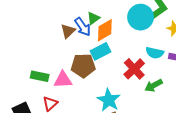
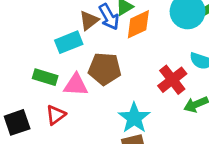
cyan rectangle: (100, 51) -> (69, 42), moved

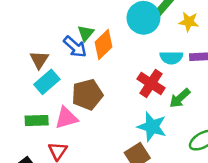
brown triangle: (89, 20) -> (39, 60), moved
cyan star: (134, 118) -> (152, 127), moved

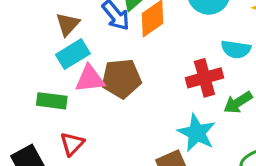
red cross: (151, 83) -> (204, 78), turned 32
pink triangle: (66, 118) -> (90, 79), moved

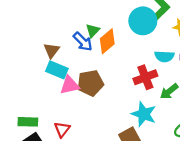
cyan rectangle: (73, 54) -> (57, 70), turned 60
green rectangle: (52, 101) -> (28, 122), moved

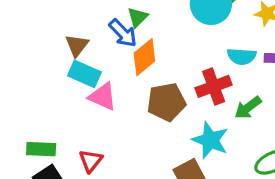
orange diamond: (107, 41) -> (144, 57), moved
brown pentagon: (90, 83) -> (166, 102), moved
pink triangle: (70, 85) -> (103, 97), turned 35

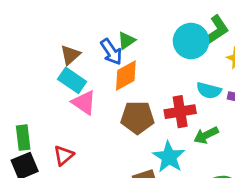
green rectangle: (41, 149) -> (23, 138), turned 70

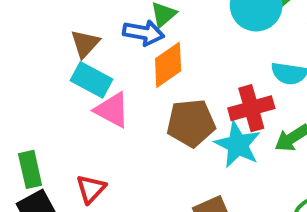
blue arrow: (111, 52) -> (143, 33), turned -40
cyan star: (169, 157) -> (238, 145), moved

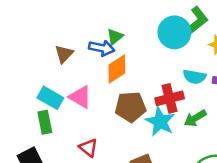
cyan rectangle: (92, 80) -> (50, 98), moved
green rectangle: (30, 169) -> (45, 122), moved
red triangle: (91, 189) -> (88, 148), moved, turned -36

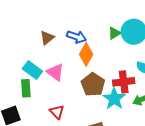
green triangle: (115, 37) -> (114, 33), moved
orange diamond: (117, 69) -> (86, 54), turned -35
brown pentagon: (131, 107) -> (93, 85), turned 30

